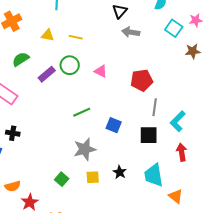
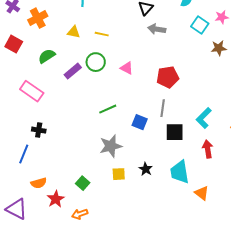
gray line: (155, 107) -> (163, 108), moved
green square: (62, 179) -> (83, 183), moved

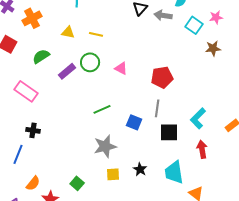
gray arrow: (157, 29) -> (163, 15), moved
orange semicircle: (39, 183) -> (33, 183), turned -35

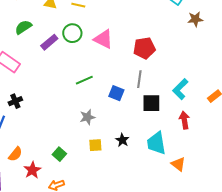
pink triangle: (121, 68) -> (103, 39), size x1.5
black cross: (33, 130) -> (15, 101), turned -32
gray star: (105, 146) -> (87, 117), size x0.7

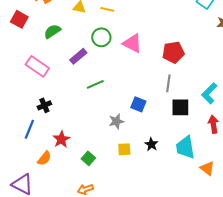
purple rectangle: (49, 42) -> (78, 56), moved
green line: (84, 80) -> (95, 84), moved
blue square: (116, 93) -> (138, 104), moved
red star: (32, 170) -> (61, 139), moved

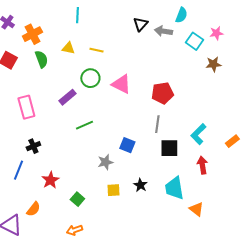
green semicircle: (52, 31) -> (41, 59), moved, turned 102
pink rectangle: (37, 66) -> (26, 107), turned 40
orange semicircle: (44, 158) -> (33, 209), moved

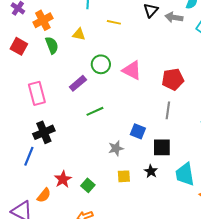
yellow line: (96, 50) -> (114, 22), moved
black cross: (33, 146) -> (44, 132), size x1.5
black square: (169, 148) -> (162, 147), moved
red star: (50, 180) -> (63, 179), moved

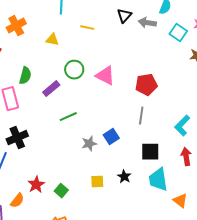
green semicircle: (52, 45) -> (25, 76), moved, turned 36
blue square: (138, 131) -> (111, 137), turned 35
black square: (162, 147) -> (150, 152), moved
gray star: (116, 148) -> (89, 144), moved

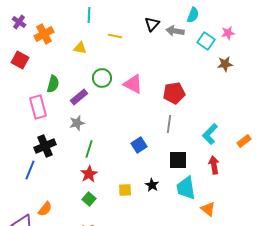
green line: (68, 117) -> (89, 149), moved, turned -48
gray star: (89, 144) -> (77, 123), moved
red star: (36, 185) -> (89, 174), moved

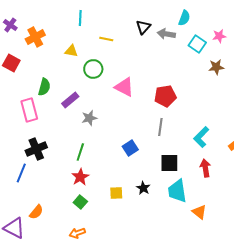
green circle: (102, 78) -> (93, 69), moved
gray star: (77, 123) -> (89, 118), moved

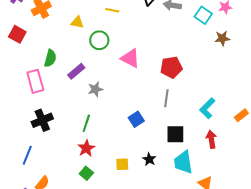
blue line: (21, 173) -> (27, 155), moved

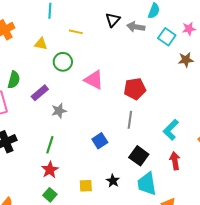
black square: (175, 134) -> (139, 156), turned 36

